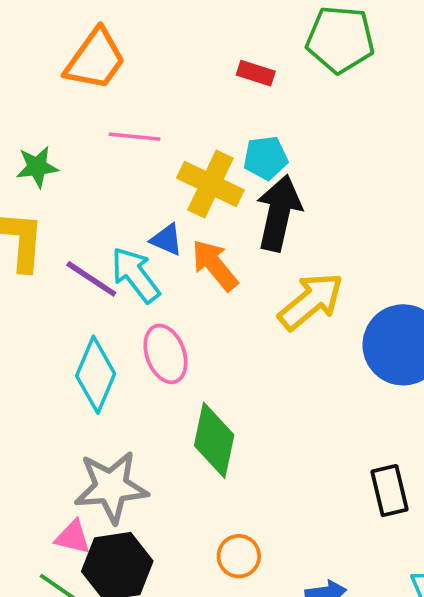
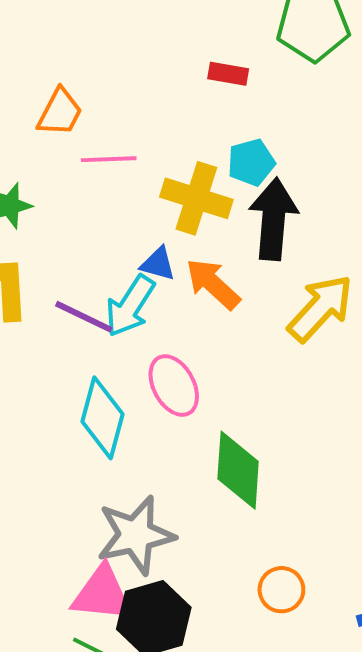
orange trapezoid: (95, 60) -> (60, 112), moved, size x0.7
cyan arrow: (135, 275) -> (130, 306), turned -102
pink triangle: (73, 537) -> (102, 594), size x1.6

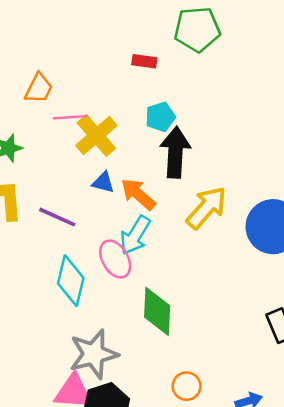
yellow cross: (196, 198) -> (96, 135), moved, turned 33
cyan arrow: (130, 306) -> (135, 235), moved

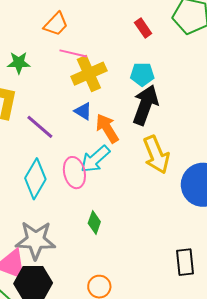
red rectangle: (144, 61) -> (143, 28), turned 30
yellow arrow: (206, 208) -> (156, 155), turned 99
green diamond: (157, 311) -> (94, 222), size x0.6

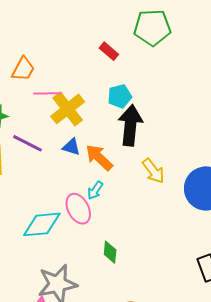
purple line: (40, 127) -> (28, 143), moved
yellow arrow: (156, 155) -> (153, 171), size x0.7
cyan arrow: (95, 159) -> (95, 190), size x0.6
cyan diamond: (35, 179) -> (42, 224), turned 69

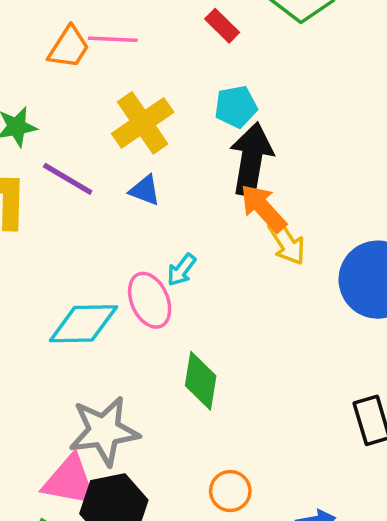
pink line: (47, 93) -> (113, 39), moved
orange arrow: (99, 158) -> (263, 208), moved
green diamond: (110, 252) -> (201, 381), size x1.4

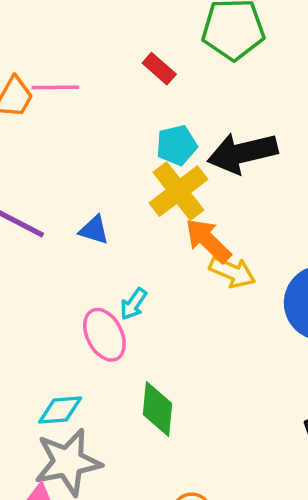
yellow cross: (143, 123) -> (178, 191), moved
black arrow: (251, 159) -> (242, 153), moved, turned -110
yellow arrow: (287, 242) -> (232, 272), turned -30
cyan diamond: (83, 324) -> (60, 410), moved, size x0.7

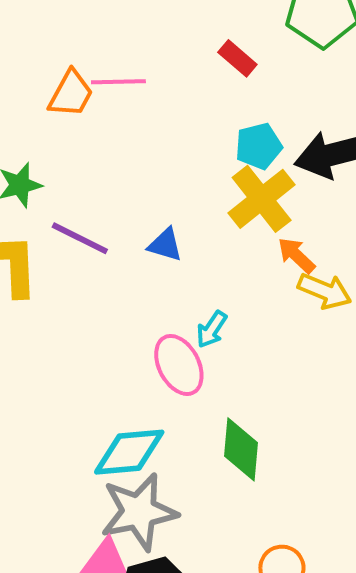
orange arrow: (208, 241) -> (296, 255), size x0.7
cyan diamond: (60, 410) -> (129, 452), size x1.4

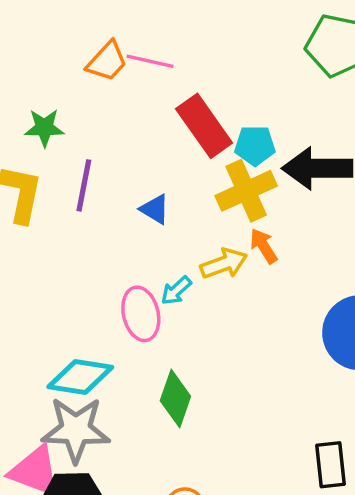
red rectangle: (237, 58) -> (204, 126), moved, size x1.8
purple line: (80, 238) -> (84, 185), turned 60
yellow arrow: (325, 291) -> (224, 264), moved, turned -57

